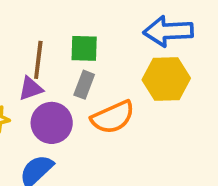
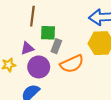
green square: (84, 48) -> (48, 33), moved
brown line: (38, 60) -> (32, 16), moved

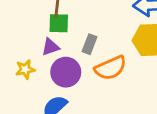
green square: (48, 33) -> (59, 23), moved

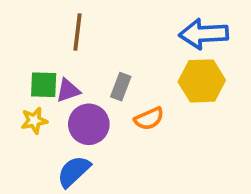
green square: (59, 23) -> (44, 85), moved
orange semicircle: (111, 68) -> (149, 119), size x0.7

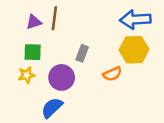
purple triangle: (68, 90) -> (34, 22), moved
orange semicircle: (149, 119) -> (112, 74), moved

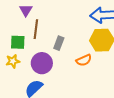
brown line: (54, 18) -> (36, 29), moved
purple triangle: (34, 22) -> (26, 10), moved, turned -40

